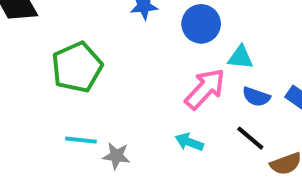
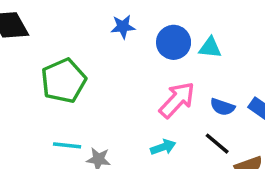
cyan triangle: (240, 57) -> (210, 48), moved
cyan arrow: (189, 142) -> (163, 147), turned 140

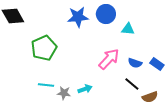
blue star: (123, 27) -> (78, 17), size x1.5
blue circle: (174, 42) -> (106, 14), moved
cyan arrow: (163, 147) -> (85, 89), moved

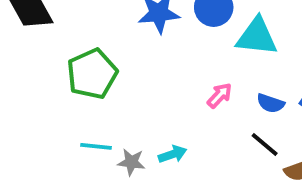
cyan triangle: (128, 29) -> (257, 37), size x1.6
pink arrow: (109, 59) -> (220, 95), size x0.6

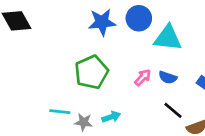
green pentagon: (92, 74) -> (91, 72), moved
blue semicircle: (271, 103) -> (168, 77), moved

